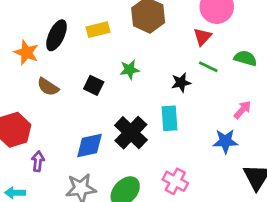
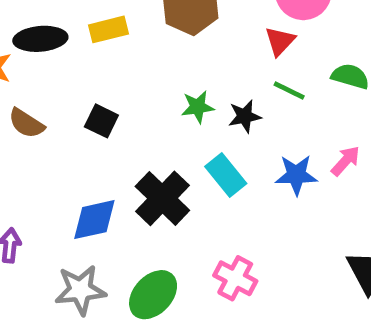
black ellipse: (56, 35) -> (40, 39), turned 60
green star: (129, 70) -> (198, 107), moved
cyan rectangle: (170, 118) -> (226, 175), turned -35
blue star: (225, 141) -> (296, 175), moved

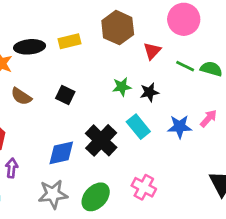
red triangle: (280, 41) -> (152, 51), moved
green line: (289, 90) -> (185, 66), moved

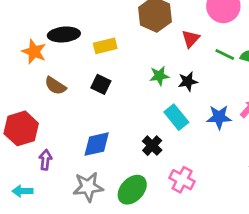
yellow rectangle: (69, 41) -> (105, 46), moved
black cross: (101, 140) -> (152, 146), moved, size x0.6

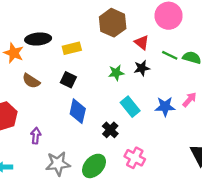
red triangle: (191, 39) -> (142, 42), turned -35
black star: (188, 81) -> (142, 68), moved
blue diamond: (97, 144) -> (78, 111), moved, turned -65
purple arrow: (45, 160) -> (36, 136), moved

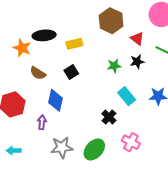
black square: (68, 80) -> (71, 72), turned 32
blue diamond: (78, 111) -> (56, 100), moved

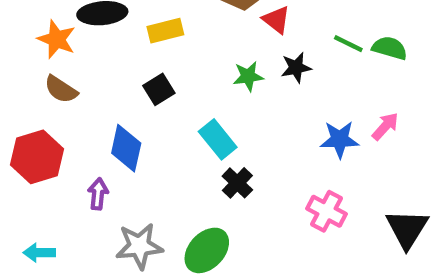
red triangle: (137, 39) -> (276, 20), moved
brown semicircle: (38, 73) -> (61, 89), moved
cyan rectangle: (127, 96) -> (218, 139), moved
pink cross: (131, 142) -> (327, 211), moved

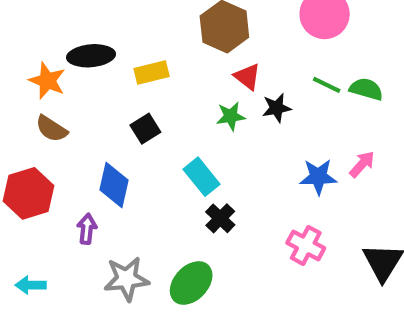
red triangle: (276, 20) -> (247, 77), moved

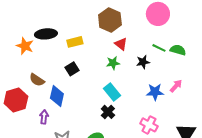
black star: (277, 108) -> (143, 62), moved
brown semicircle: (51, 129) -> (37, 80), moved
cyan rectangle: (202, 177) -> (112, 92), moved

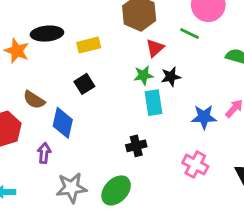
red triangle: (121, 44) -> (155, 48), turned 40
green line: (159, 48) -> (190, 34), moved
black star: (143, 62) -> (171, 77), moved
cyan rectangle: (112, 92) -> (154, 103), moved, turned 30
black cross: (108, 112) -> (136, 146), turned 32

